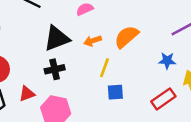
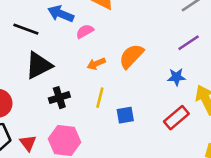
black triangle: (57, 38) -> (39, 65), moved
yellow line: (104, 68) -> (100, 98), moved
red triangle: (27, 94) -> (28, 143), moved, turned -42

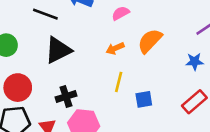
pink semicircle: (85, 31) -> (120, 13), moved
black cross: (59, 98) -> (66, 96), moved

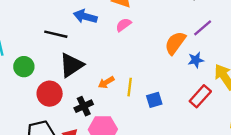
orange semicircle: (150, 41) -> (175, 43), moved
orange arrow: (115, 48) -> (106, 82), moved
red circle: (18, 88) -> (50, 94), moved

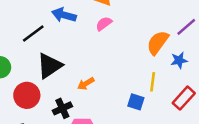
black line: (56, 34) -> (33, 33), turned -50
yellow line: (130, 87) -> (153, 82), moved
blue square: (154, 100) -> (136, 102), turned 35

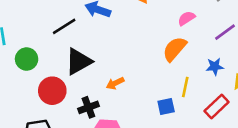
pink semicircle: (104, 24) -> (186, 18), moved
orange semicircle: (158, 43) -> (175, 49), moved
blue square: (136, 102) -> (166, 107), turned -35

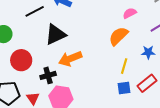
black triangle: (78, 62) -> (55, 34), moved
orange arrow: (115, 83) -> (70, 59), size x1.6
blue square: (166, 107) -> (124, 88), moved

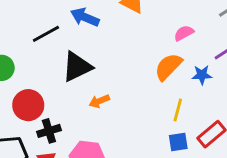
blue star: (148, 52) -> (202, 75), moved
orange arrow: (70, 59) -> (99, 101), size x0.6
black cross: (48, 75) -> (49, 131), moved

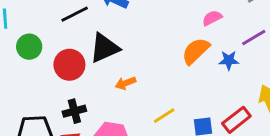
red circle: (28, 105) -> (69, 65), moved
yellow line: (178, 110) -> (164, 116), moved, turned 40

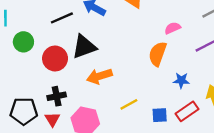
orange semicircle: (196, 51) -> (158, 54), turned -30
blue star: (229, 60) -> (181, 80), moved
orange arrow: (126, 83) -> (99, 76), size x1.5

